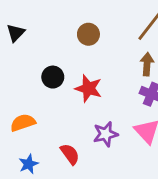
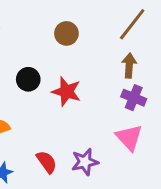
purple star: (106, 134) -> (85, 162), moved

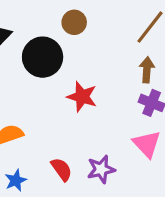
brown circle: (66, 33) -> (74, 22), moved
black circle: (28, 79) -> (43, 57), moved, size x1.6

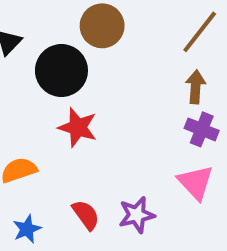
brown circle: (74, 22) -> (102, 26), size x1.4
red star: (82, 97) -> (78, 127), moved

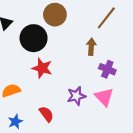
brown arrow: (196, 87) -> (91, 47), moved
purple star: (137, 215) -> (76, 96), moved

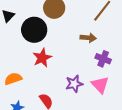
brown arrow: (91, 47) -> (88, 38), turned 91
red star: (42, 68) -> (42, 58), turned 30

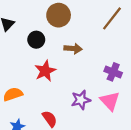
black circle: (34, 30) -> (36, 40), size x0.6
brown arrow: (88, 38) -> (73, 49), moved

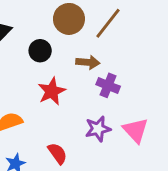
brown line: (112, 18) -> (108, 23), moved
purple cross: (113, 72) -> (108, 85), moved

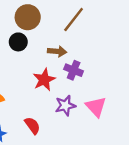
brown circle: (69, 19) -> (28, 17), moved
red star: (52, 91) -> (44, 80), moved

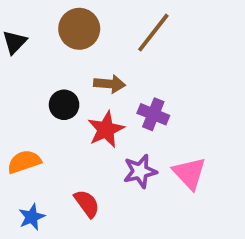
black circle: (18, 42) -> (64, 105), moved
brown arrow: (57, 51) -> (110, 84), moved

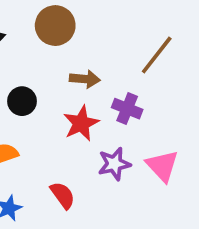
brown line: (153, 33) -> (157, 55), moved
black circle: (64, 105) -> (22, 101), moved

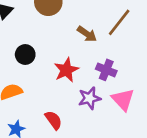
brown arrow: (85, 79) -> (87, 34), moved, turned 30
purple cross: (127, 109) -> (106, 70), moved

